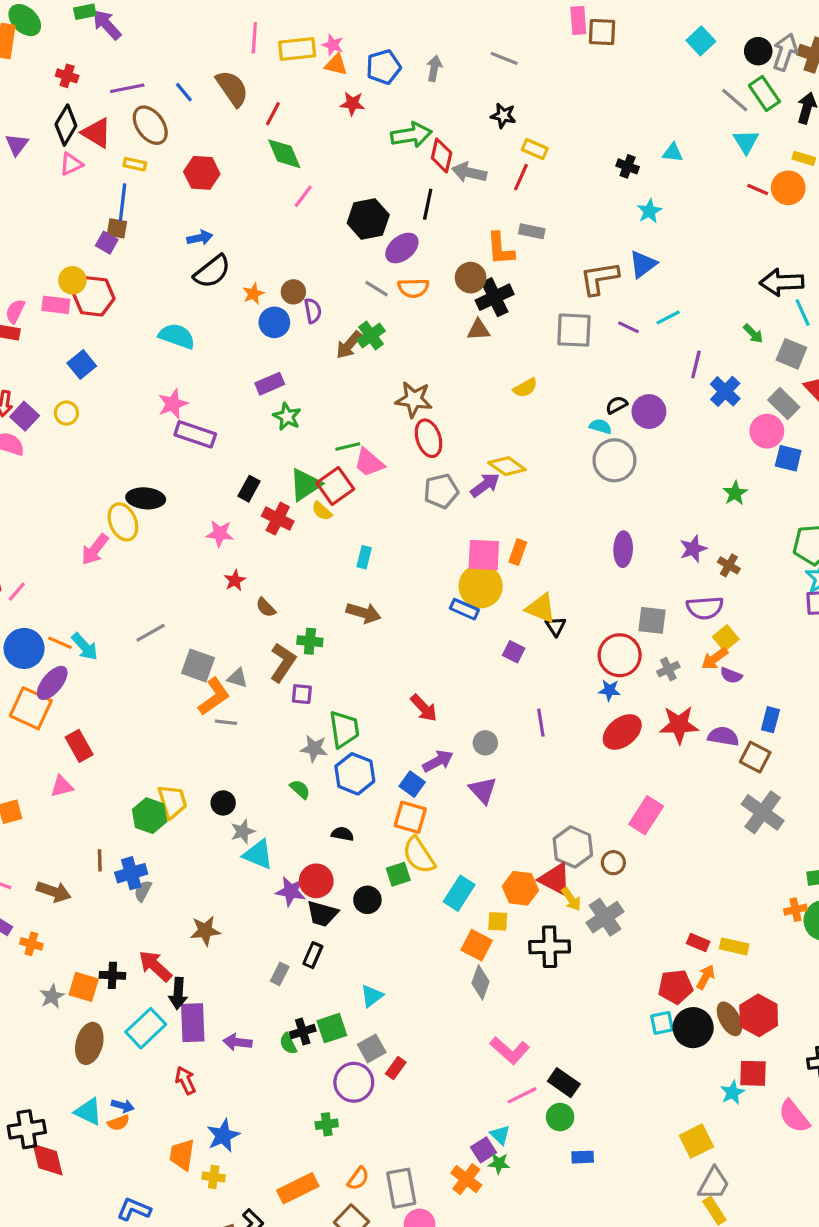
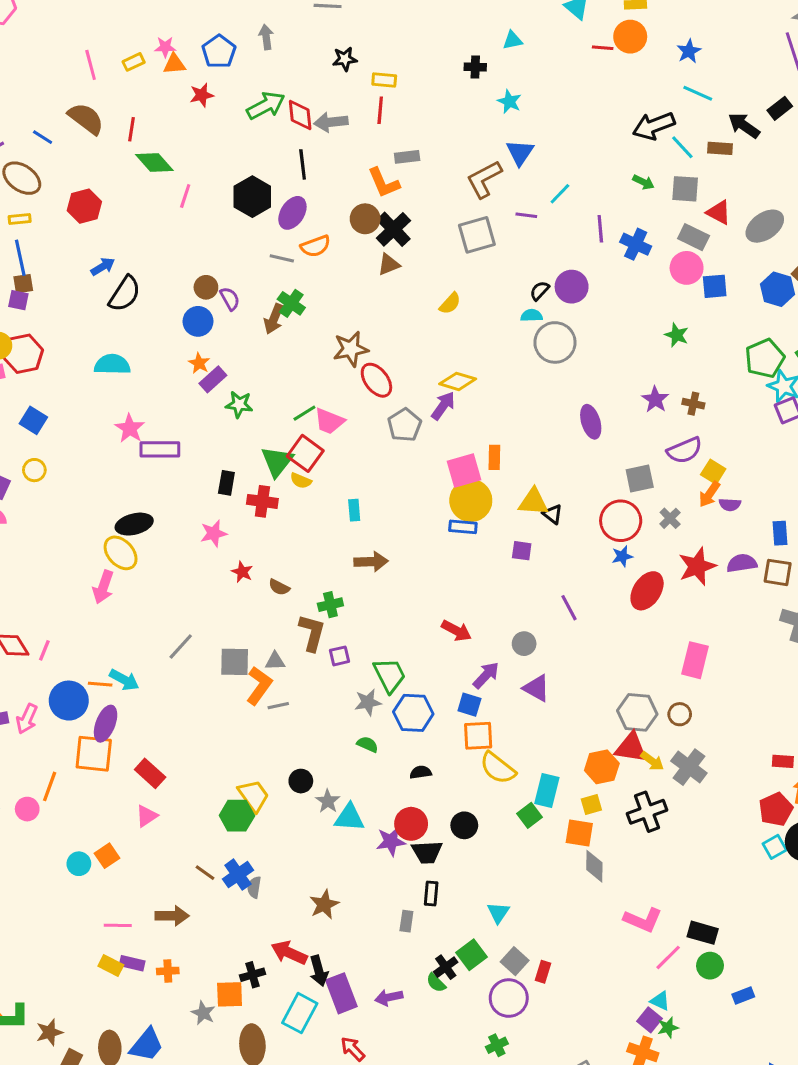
yellow rectangle: (297, 49) -> (134, 62), size x0.6
orange star: (253, 294) -> (199, 363), moved
brown line: (100, 860) -> (205, 873), turned -35
green square: (398, 874) -> (529, 815), moved

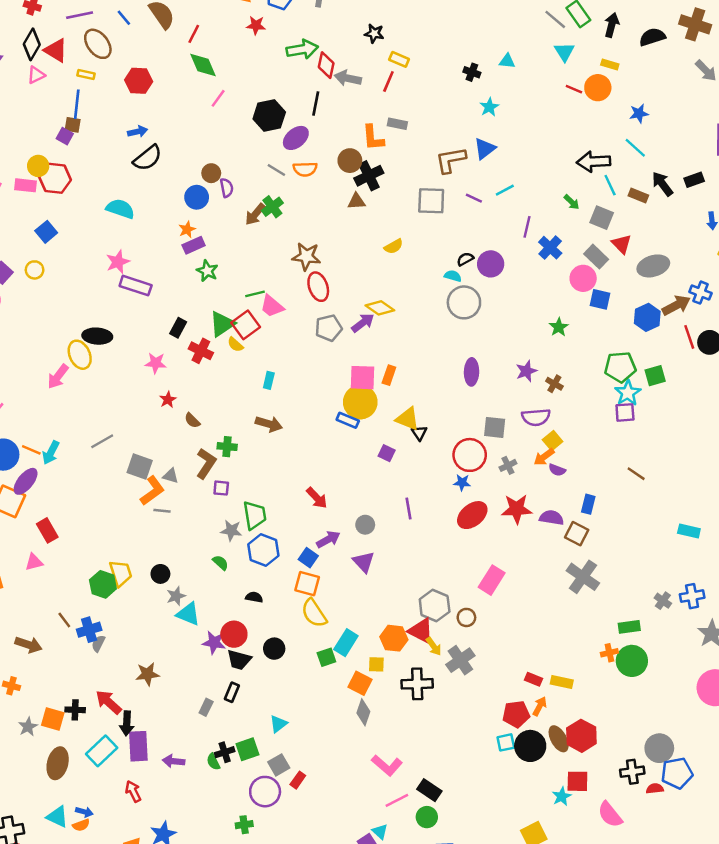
cyan arrow: (124, 680) -> (51, 453), turned 70

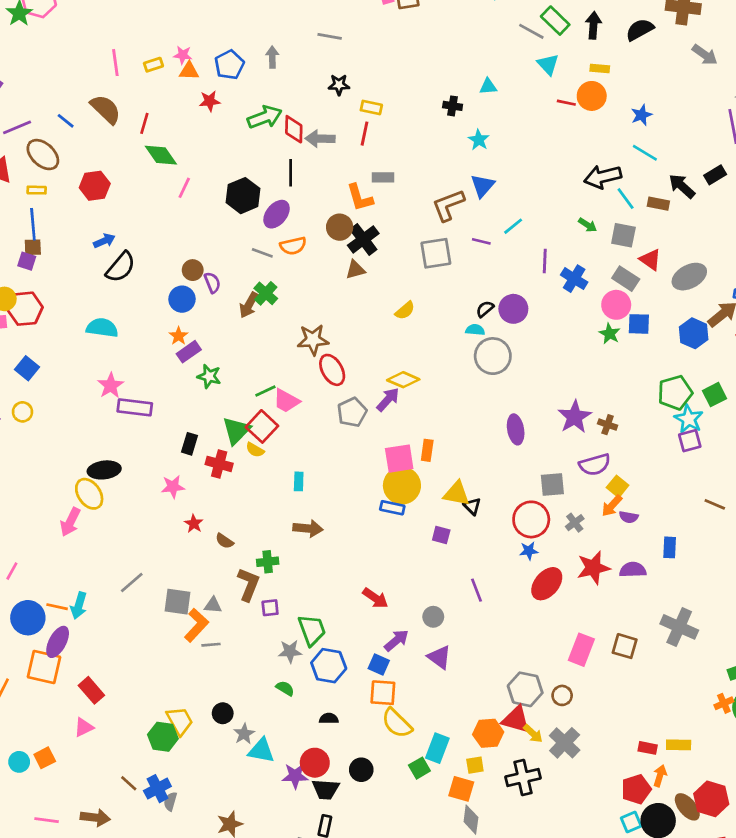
green star: (559, 327) -> (610, 334), moved
purple star: (526, 371) -> (575, 417), size x1.4
brown square: (577, 534) -> (625, 646), moved

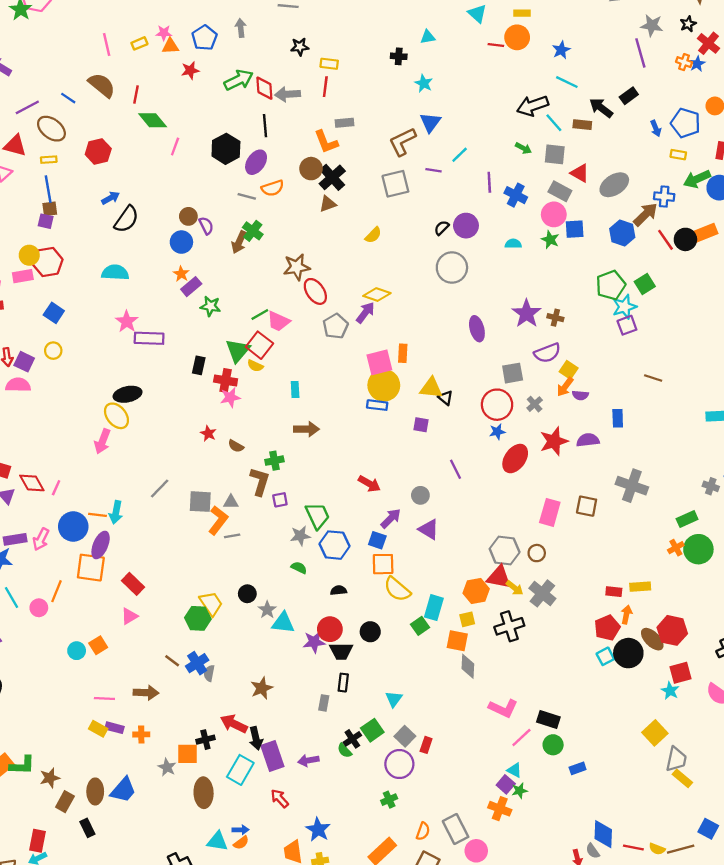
cyan semicircle: (475, 330) -> (513, 244), moved
cyan star: (689, 419) -> (624, 307), turned 30
pink star: (173, 487) -> (230, 397), moved

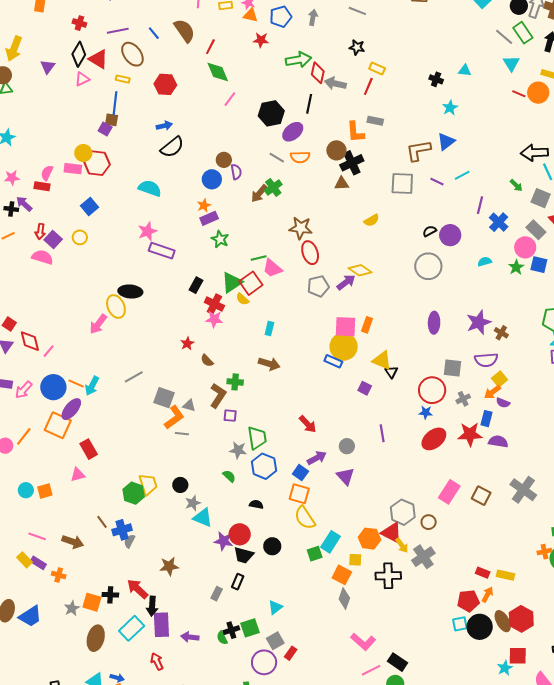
cyan semicircle: (513, 244) -> (485, 262), turned -32
blue rectangle: (618, 418) -> (486, 419), moved

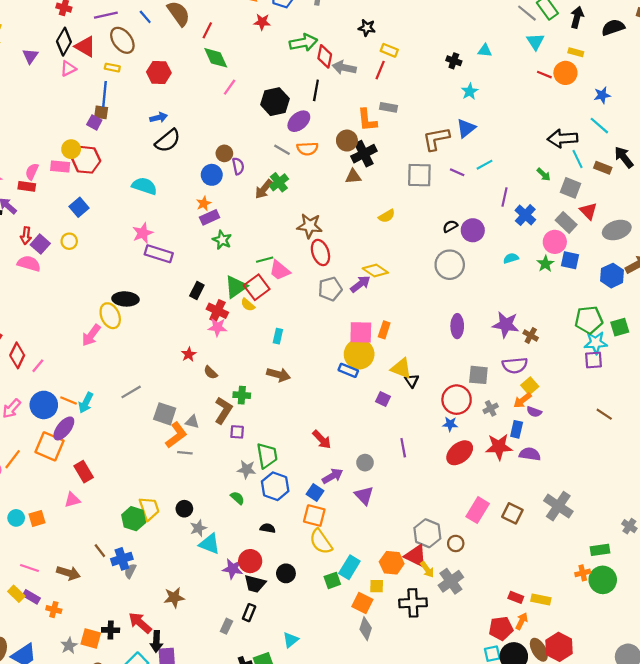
purple star: (479, 322) -> (506, 325), turned 30
red diamond: (30, 341) -> (17, 355), turned 40

